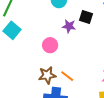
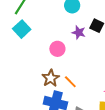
brown star: (47, 75) -> (51, 78), turned -30

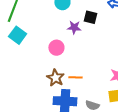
orange line: (70, 82) -> (76, 77), turned -32

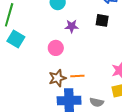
black square: (91, 17) -> (102, 20), moved
brown star: (55, 78) -> (57, 78), turned 30

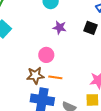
pink circle: (56, 48) -> (46, 55), moved

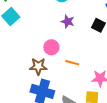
orange line: (55, 77) -> (72, 63), moved

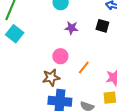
orange line: (72, 63) -> (84, 67), turned -56

